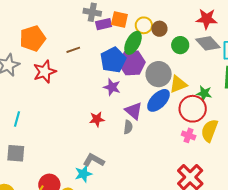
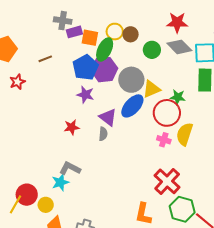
orange square: (119, 19) -> (90, 38), moved
red star: (45, 72) -> (17, 82), size x0.7

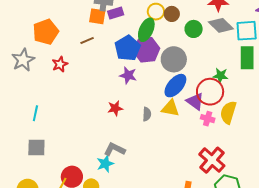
orange square: (90, 38) -> (97, 16), moved
yellow triangle: (151, 89) -> (170, 108), moved, turned 36
purple triangle: (108, 117) -> (195, 101), moved

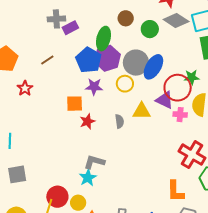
yellow circle: (156, 12) -> (125, 84), moved
orange square: (97, 16) -> (75, 104), moved
green star: (221, 76) -> (192, 77), moved
blue ellipse: (175, 86) -> (153, 67), moved

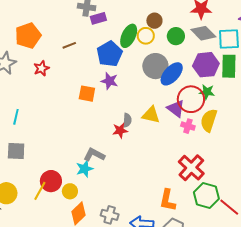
purple hexagon: (107, 58) -> (206, 65), moved
yellow circle: (125, 84) -> (146, 36), moved
red star: (87, 121) -> (120, 130), moved

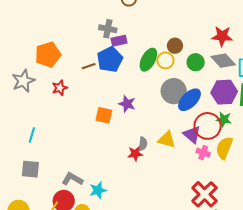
blue pentagon: (110, 54) -> (110, 59), moved
gray L-shape: (94, 155) -> (72, 179), moved

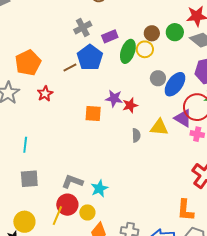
gray cross: (108, 29) -> (83, 28), turned -30
purple rectangle: (119, 41) -> (110, 36), moved
green circle: (196, 62) -> (175, 32), moved
gray circle: (174, 91) -> (158, 78), size x0.6
red star: (135, 154) -> (130, 105), moved

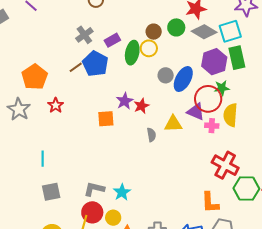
brown line: (70, 68) -> (76, 67), moved
purple star: (114, 98) -> (125, 101), turned -30

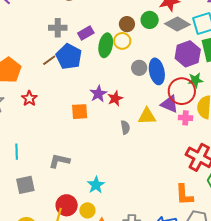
gray cross: (84, 35) -> (58, 28), turned 36
blue ellipse: (183, 79) -> (157, 71), turned -40
gray L-shape: (94, 189) -> (59, 161), moved

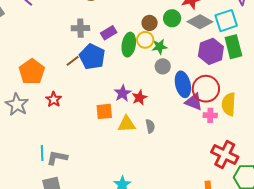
blue ellipse: (157, 71) -> (183, 84), moved
green star: (195, 80) -> (159, 47), moved
yellow triangle: (147, 116) -> (127, 124), moved
gray L-shape: (59, 161) -> (57, 158), moved

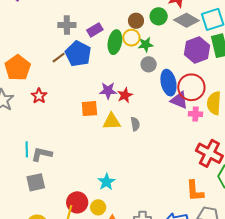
purple star: (123, 93) -> (108, 91), turned 30

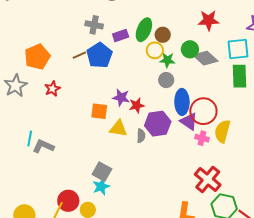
green circle: (159, 16) -> (190, 49), moved
gray diamond: (186, 20) -> (205, 58), moved
green ellipse: (115, 42) -> (144, 30), moved
purple hexagon: (197, 50) -> (158, 124), moved
gray square: (36, 182) -> (102, 172), moved, turned 30

